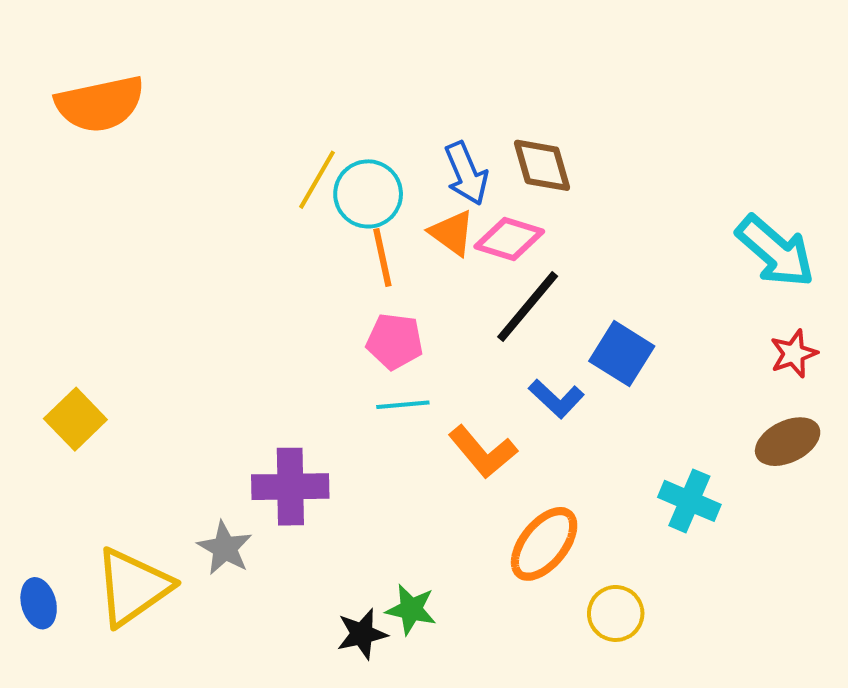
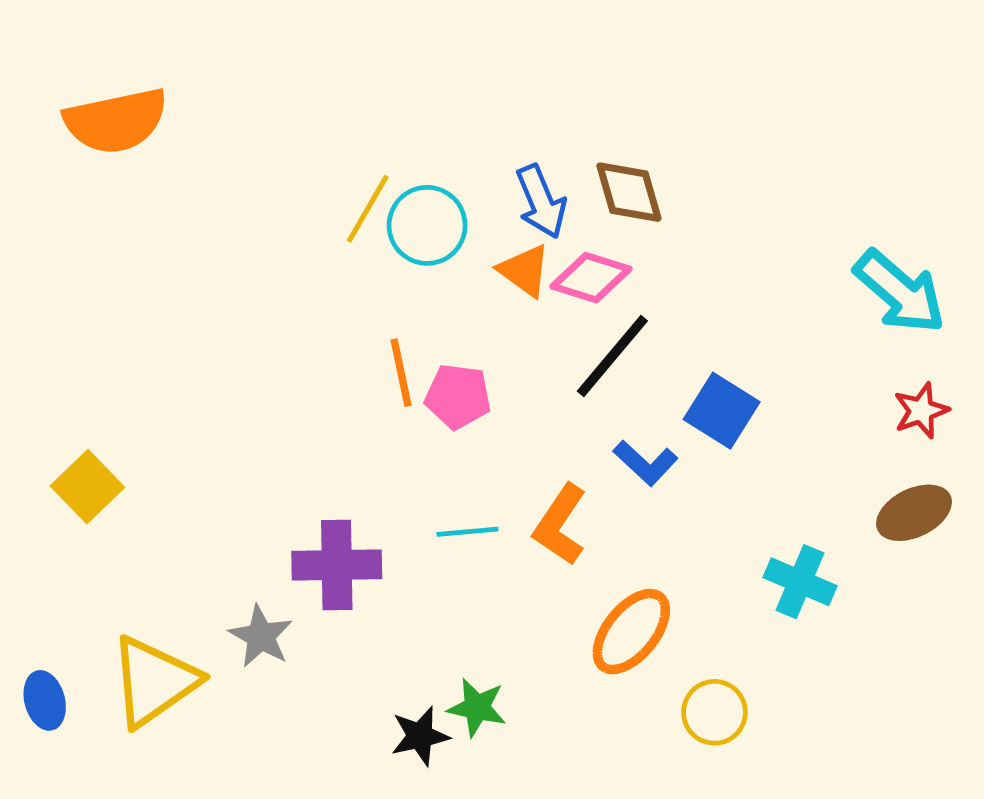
orange line: (382, 257) -> (401, 373), moved
cyan line: (403, 405) -> (467, 532), moved
orange L-shape: (483, 452) -> (560, 525), turned 74

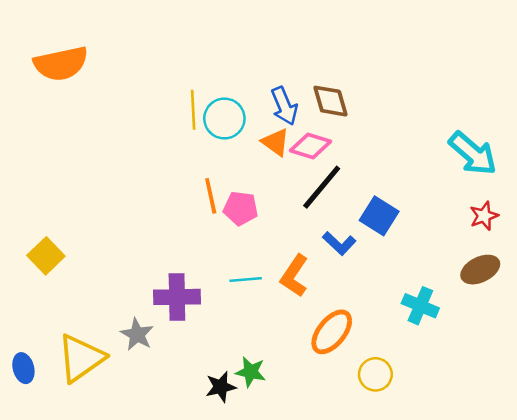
yellow line: (368, 209) -> (193, 110), turned -33

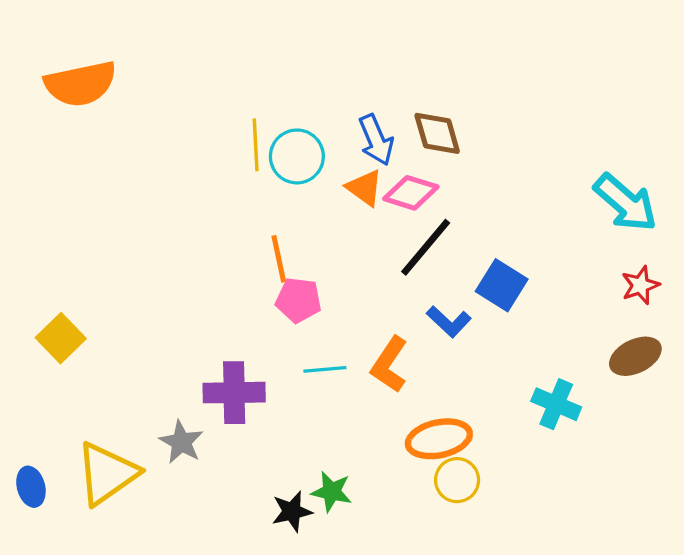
pink pentagon: (241, 208) -> (299, 300), moved
orange ellipse: (332, 332) -> (439, 439), turned 39
yellow circle: (375, 374) -> (457, 480), moved

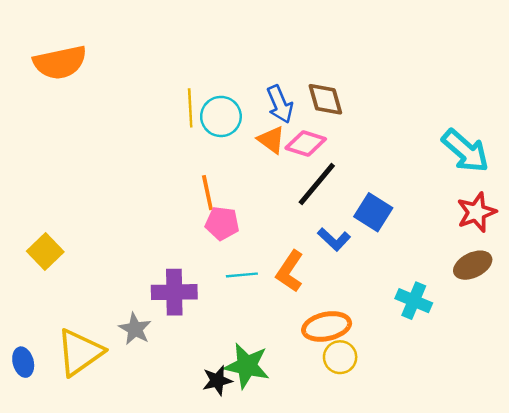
red star: (640, 285) -> (476, 212), size x1.4
green star: (332, 492) -> (247, 366), size x1.5

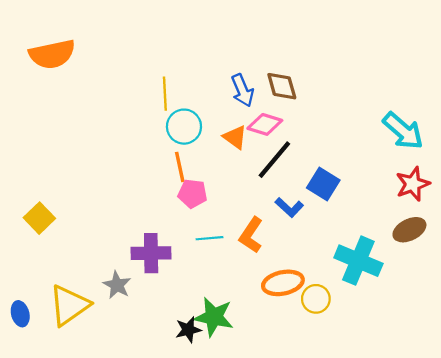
cyan circle: (221, 116) -> (184, 127), moved
orange triangle: (271, 140) -> (235, 137), moved
cyan cross: (414, 301) -> (358, 261), size x1.5
yellow circle: (340, 357) -> (316, 299), moved

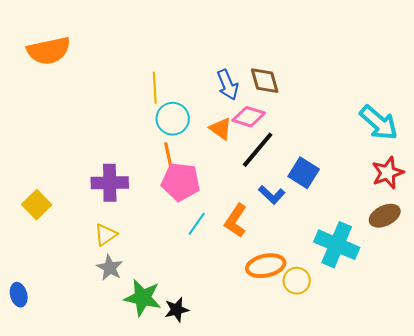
pink pentagon: (192, 194) -> (181, 182), size x1.4
cyan line: (210, 238) -> (197, 224), turned -50
purple cross: (151, 253) -> (110, 183), moved
yellow triangle: (69, 305) -> (106, 235), moved, size x0.6
green star: (214, 317) -> (143, 298), moved

